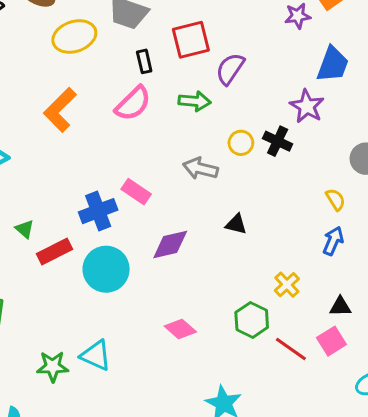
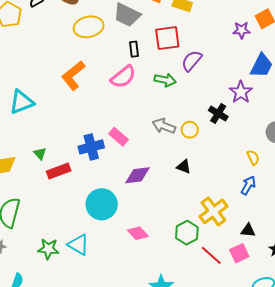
yellow circle: (241, 143) -> (190, 130), moved
cyan circle: (106, 269) -> (102, 204), moved
yellow cross: (287, 285) -> (213, 211), size x1.6

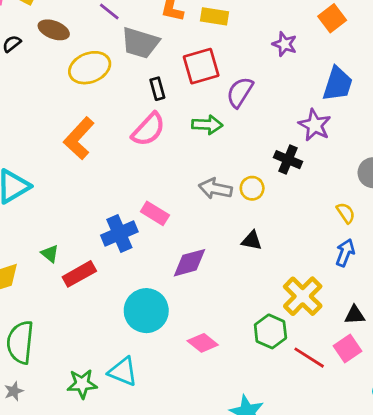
purple star: (242, 30) -> (285, 44), moved, turned 30

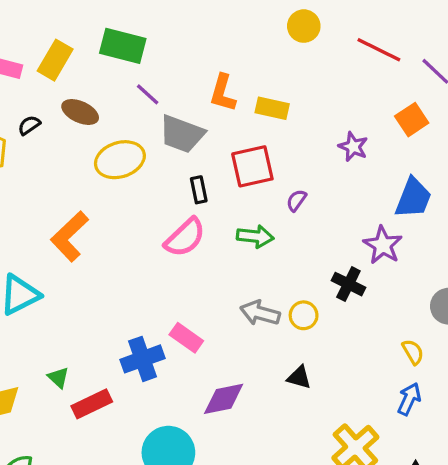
purple semicircle: (240, 92) -> (296, 200), size x0.6
orange L-shape: (79, 138) -> (70, 236), moved

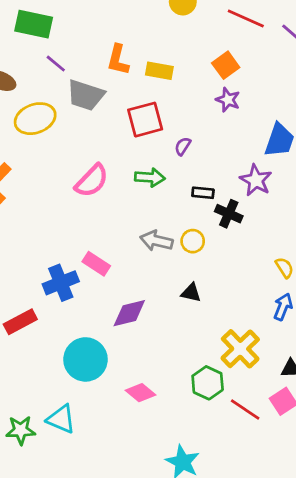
orange square: (412, 120) -> (226, 65), moved
black rectangle: (199, 190) -> (203, 193), moved, turned -70

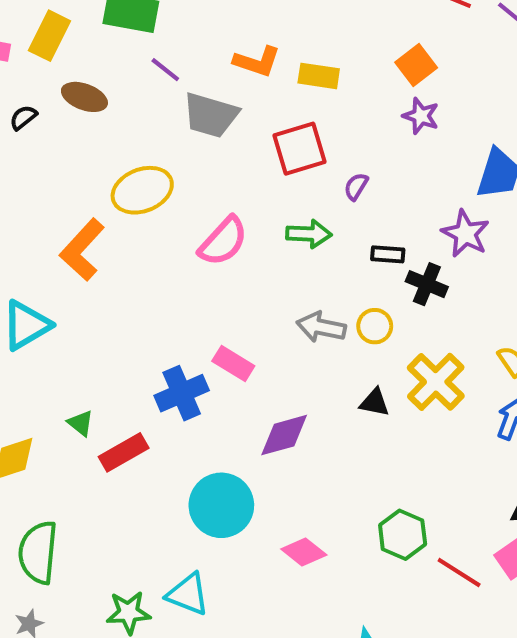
orange L-shape: (118, 60) -> (257, 62), turned -84
yellow ellipse: (35, 119) -> (142, 190), moved
yellow cross: (240, 349) -> (436, 382), moved

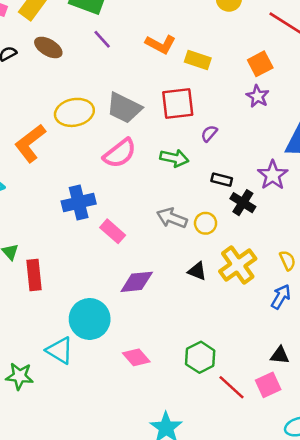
gray trapezoid: (211, 115) -> (124, 108), moved
blue cross: (182, 393) -> (79, 203), moved
red rectangle: (124, 452) -> (34, 275), turned -76
cyan triangle: (188, 594) -> (60, 350), moved

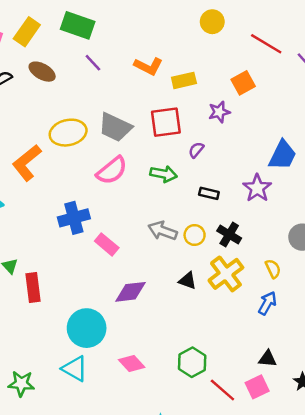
yellow rectangle: (198, 60) -> (184, 80), turned -30
purple star: (258, 96) -> (219, 112), moved, turned 30
black cross: (243, 203) -> (229, 234), moved
cyan triangle: (60, 350) -> (75, 369), moved

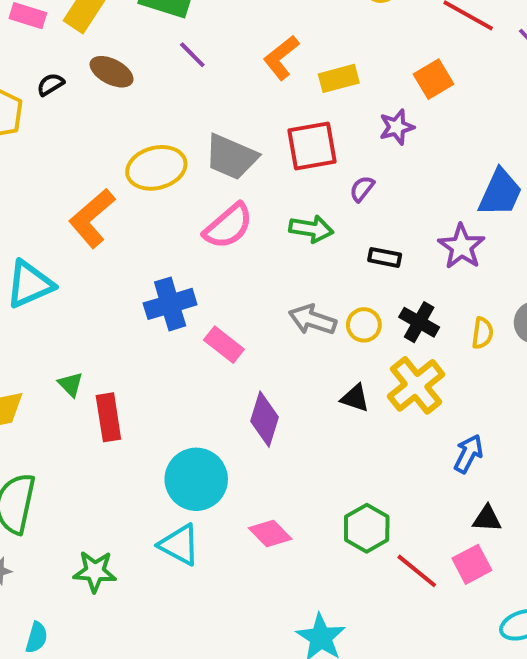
orange L-shape: (148, 66) -> (281, 58), turned 116
yellow semicircle: (273, 269) -> (482, 333), moved, turned 36
purple diamond: (130, 292) -> (264, 419), turned -64
blue arrow: (267, 303) -> (468, 454), moved

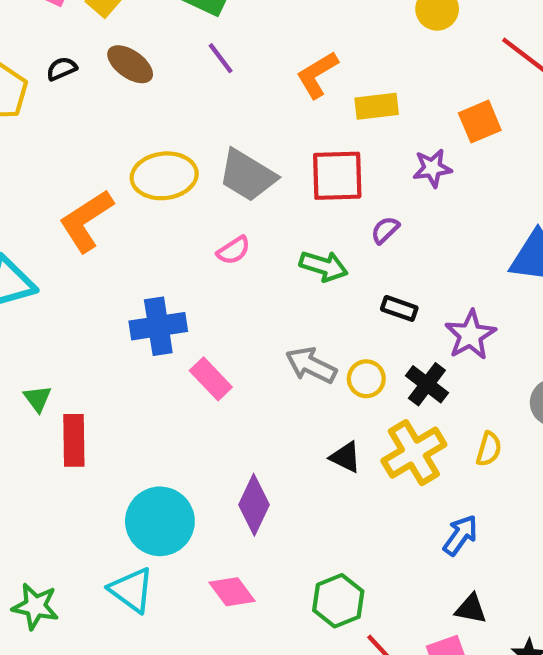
pink semicircle: (228, 226) -> (234, 250), size x0.6
purple star: (462, 247) -> (470, 335), moved
yellow semicircle: (482, 333) -> (489, 449), moved
purple diamond: (264, 419) -> (254, 505), moved

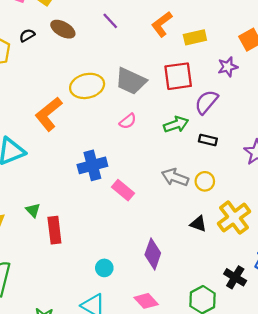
purple semicircle: (385, 230) -> (206, 102), size x1.6
green arrow: (324, 266) -> (176, 124), turned -30
black rectangle: (399, 308) -> (208, 140), moved
black cross: (427, 384) -> (235, 277), moved
cyan circle: (160, 521) -> (104, 268), size x0.5

